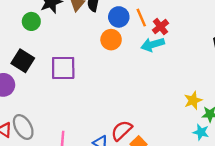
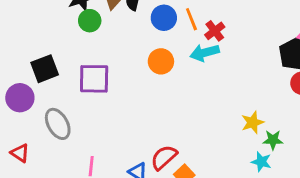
green circle: (31, 21) -> (90, 21), moved
orange circle: (111, 40) -> (161, 61), moved
black square: (23, 61) -> (45, 69), turned 35
gray ellipse: (23, 127) -> (58, 124), moved

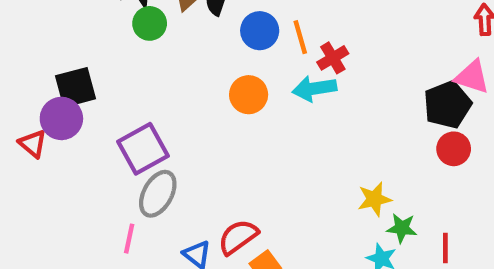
purple square: (94, 79) -> (143, 149), moved, turned -36
purple circle: (20, 98) -> (61, 118), moved
gray ellipse: (58, 124) -> (158, 194), moved, turned 52
red triangle: (20, 153) -> (33, 144), moved

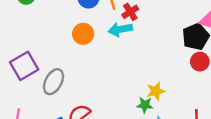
gray ellipse: (158, 194) -> (53, 82), moved
green star: (402, 228) -> (145, 105), moved

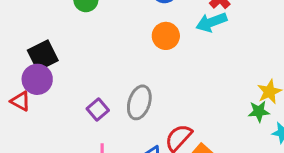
purple square: (24, 66) -> (98, 109), moved, size x0.6

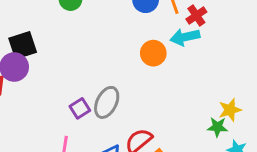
orange circle: (166, 36) -> (153, 53), moved
purple square: (98, 109) -> (80, 108), moved

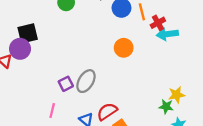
cyan arrow: (185, 37) -> (167, 34), moved

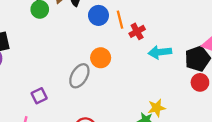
cyan arrow: (167, 34) -> (160, 52), moved
gray ellipse: (86, 81) -> (79, 76), moved

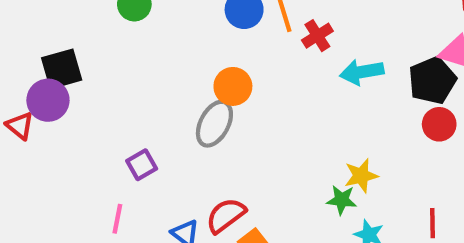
orange circle: (101, 58) -> (233, 86), moved

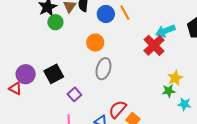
red cross: (317, 36) -> (154, 45), moved, size x1.5
black square: (62, 69) -> (54, 74), moved
orange circle: (233, 86) -> (95, 43), moved

